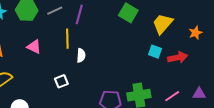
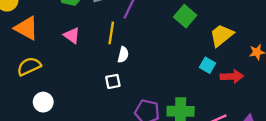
white square: (61, 81) -> (113, 81), moved

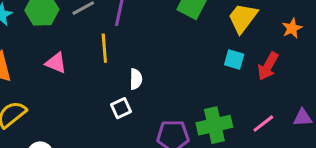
white semicircle: (123, 55) -> (136, 79), moved
red arrow: (232, 76) -> (268, 66), turned 135

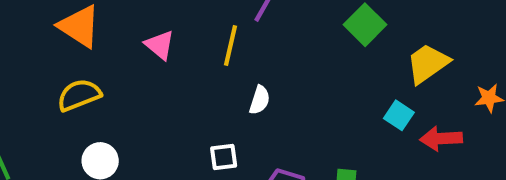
red arrow: (268, 66) -> (441, 139), turned 40
white square: (121, 108) -> (224, 157), moved

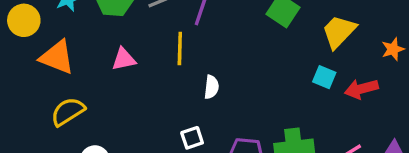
pink triangle: (160, 45) -> (124, 59), turned -40

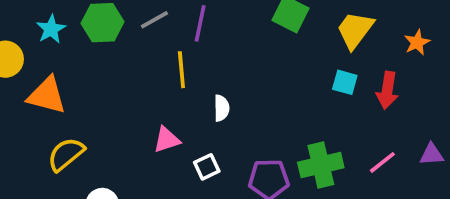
pink triangle: (124, 59) -> (167, 140), moved
red arrow: (361, 89) -> (387, 90), turned -60

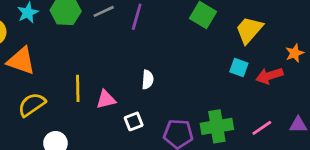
orange star: (417, 42) -> (295, 53), moved
yellow line: (181, 70) -> (78, 88), moved
red arrow: (387, 90) -> (269, 76), turned 60

